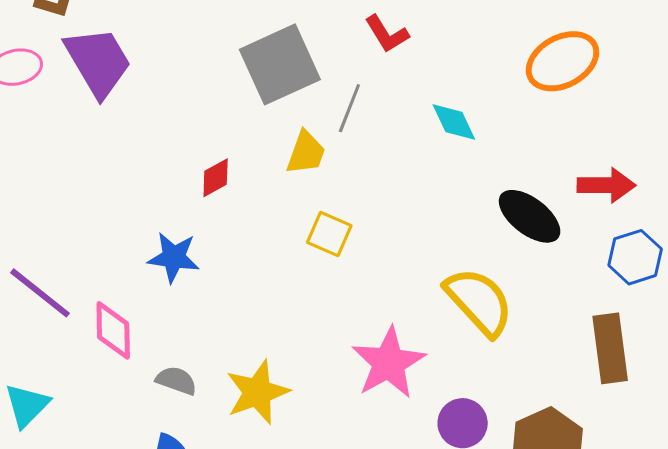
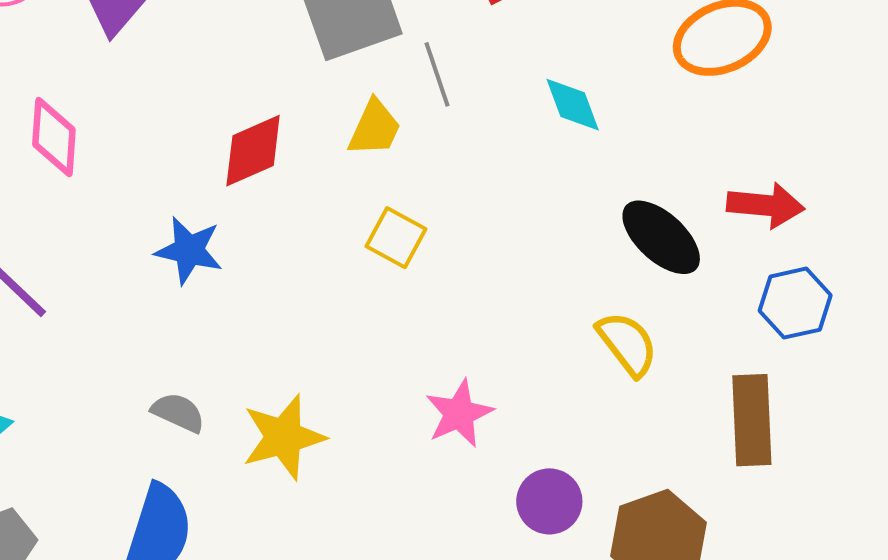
gray line: (349, 108) -> (437, 74), turned -45
red diamond: (216, 178) -> (253, 151), size x1.5
yellow semicircle: (479, 302) -> (627, 344), moved, size x0.7
pink diamond: (113, 330) -> (54, 137), moved
pink star: (389, 363) -> (459, 414), size x0.7

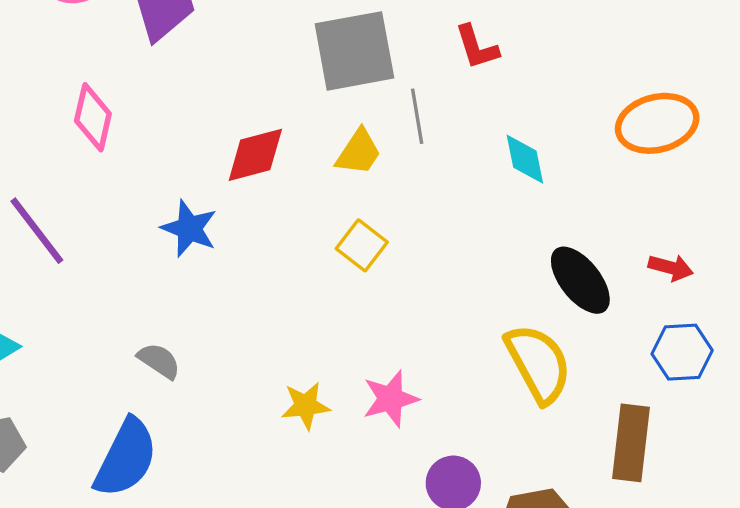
red arrow: (766, 205) -> (671, 268), size x0.7
yellow semicircle: (627, 344) -> (538, 364), size x1.4
yellow star: (283, 437) -> (306, 406), moved, size x0.7

